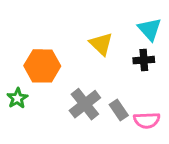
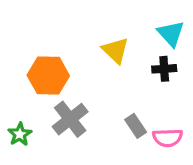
green star: (17, 98) -> (20, 134), moved
gray cross: (85, 104) -> (70, 119), moved

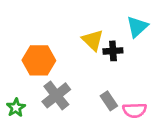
cyan triangle: (171, 34) -> (137, 27), turned 30
black cross: (164, 69) -> (113, 51), moved

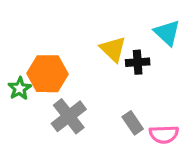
cyan triangle: (137, 27) -> (167, 33), turned -35
green star: (16, 108) -> (20, 88), moved

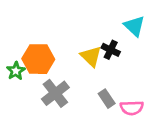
yellow triangle: (113, 49) -> (91, 56), moved
black cross: (138, 62) -> (111, 50), turned 30

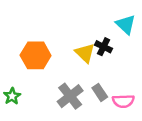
green star: (16, 71) -> (12, 96), moved
gray cross: (55, 93) -> (70, 96), moved

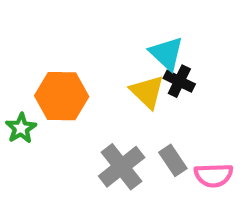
cyan triangle: (126, 24) -> (166, 53), moved
green star: (12, 96) -> (21, 128), moved

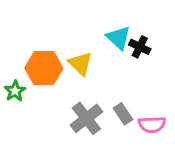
black cross: (179, 81) -> (140, 47), moved
yellow triangle: (147, 92) -> (80, 64), moved

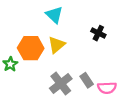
cyan triangle: (118, 38) -> (54, 15), moved
yellow triangle: (80, 64) -> (56, 45), turned 36

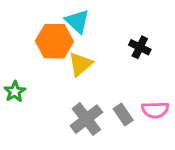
orange hexagon: (31, 48) -> (54, 41), moved
pink semicircle: (107, 88) -> (155, 110), moved

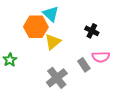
pink semicircle: (155, 110) -> (101, 57), moved
gray rectangle: (123, 114) -> (84, 65), moved

